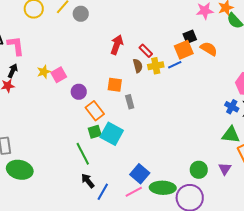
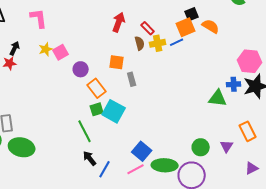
pink L-shape: (16, 46) -> (39, 18), moved
blue cross: (232, 107) -> (234, 84), turned -32
green triangle: (231, 135) -> (218, 98), moved

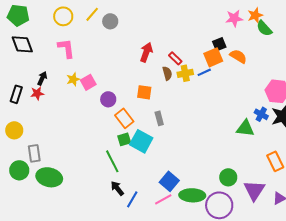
gray rectangle: (132, 79) -> (159, 118), moved
blue cross: (234, 84) -> (261, 114), turned 32
purple triangle: (227, 146) -> (254, 190), moved, size x1.6

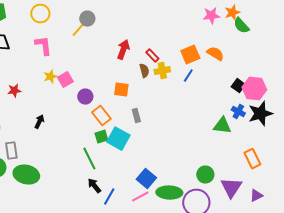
yellow line: (92, 14) -> (78, 30), moved
black square: (219, 44) -> (238, 86), moved, turned -32
blue line: (204, 72) -> (188, 76), moved, turned -32
black arrow: (42, 78) -> (39, 122), moved

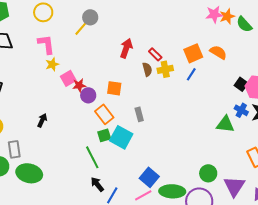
orange star: (232, 13) -> (227, 16), moved
yellow star: (50, 77) -> (52, 64), moved
orange square: (121, 90) -> (114, 88), moved
red star: (14, 91) -> (79, 85), moved

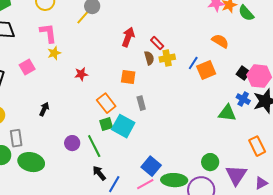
orange square: (193, 53) -> (206, 70), moved
pink square: (68, 78) -> (27, 67), moved
orange square: (114, 88) -> (128, 77), moved
purple circle: (88, 95) -> (72, 143), moved

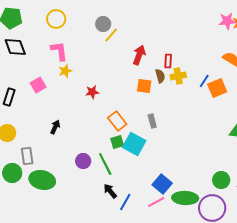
yellow line: (83, 17) -> (111, 35), moved
red rectangle: (157, 43) -> (168, 61), turned 48
orange square: (128, 77) -> (144, 86), moved

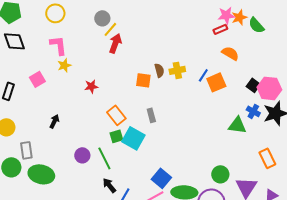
red arrow: (139, 55) -> (115, 43), moved
red rectangle: (168, 61) -> (220, 29), moved, turned 64

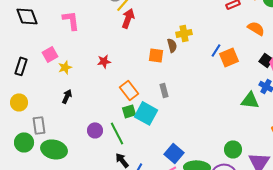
orange semicircle: (230, 53) -> (256, 28), moved
yellow star: (64, 65) -> (65, 67), moved
yellow cross: (177, 70) -> (184, 33), moved

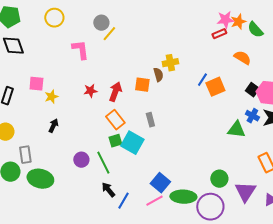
red arrow: (128, 18) -> (115, 92), moved
pink L-shape: (71, 20) -> (80, 50), moved
pink square: (50, 54) -> (36, 84), turned 35

